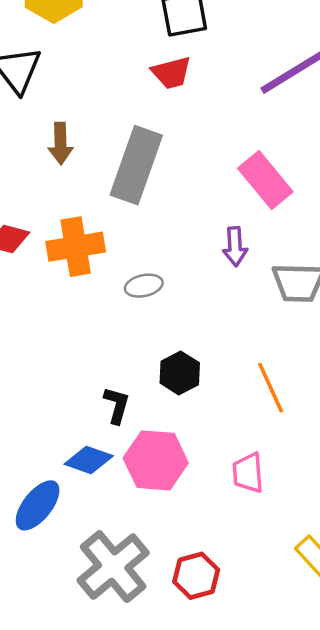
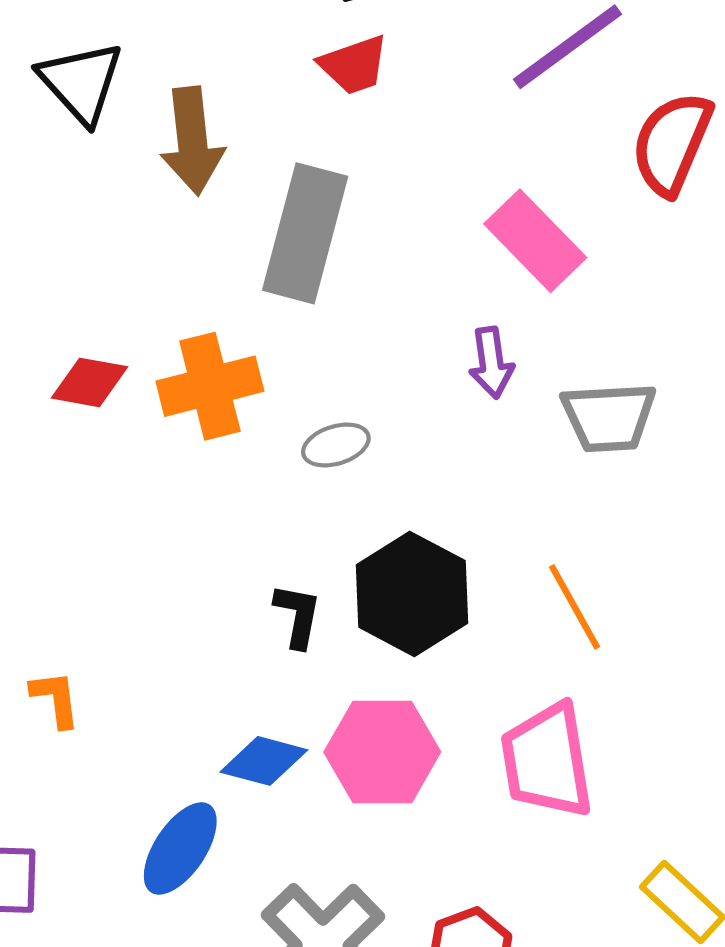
brown arrow: (60, 143) -> (192, 141), moved, size x1.4
black hexagon: (180, 373) -> (412, 594), size x1.6
black L-shape: (117, 405) -> (298, 616), moved
pink trapezoid: (248, 473) -> (547, 761), size x1.6

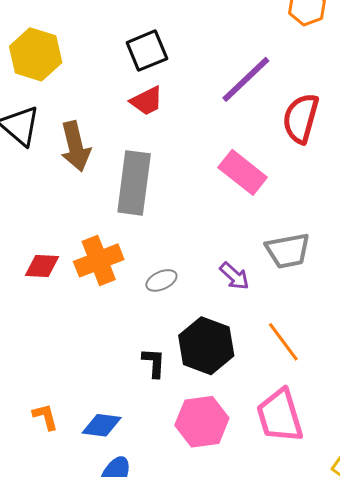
purple arrow: (491, 363) -> (234, 276), moved, turned -32
blue diamond: (264, 761) -> (102, 425), moved

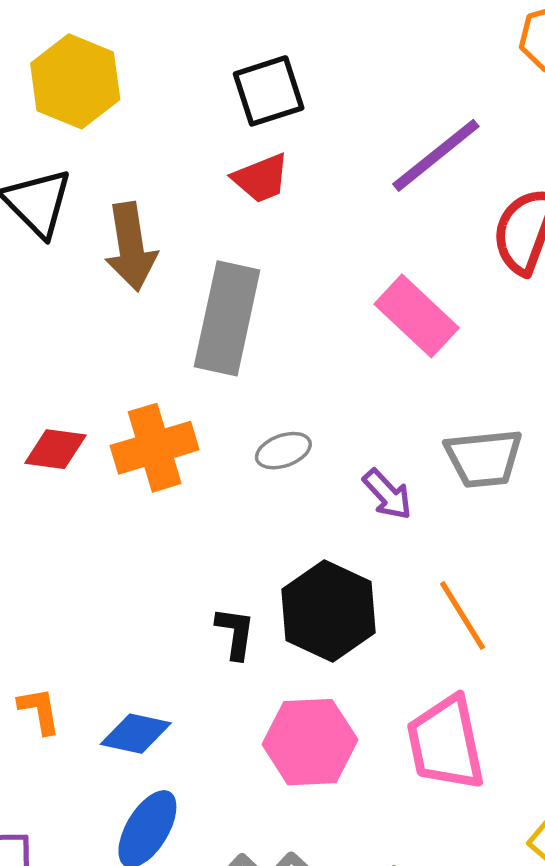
gray ellipse: (161, 280) -> (283, 451), moved

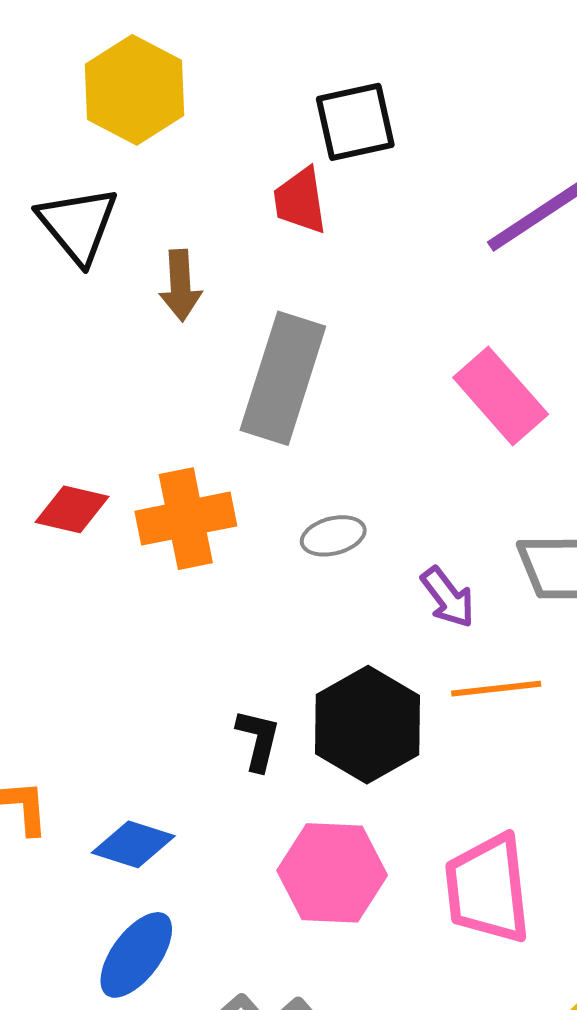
red trapezoid: (261, 178) -> (300, 201), moved, turned 98
brown arrow: (131, 247) -> (180, 285), size x0.7
orange line: (463, 615) -> (496, 689), moved, turned -70

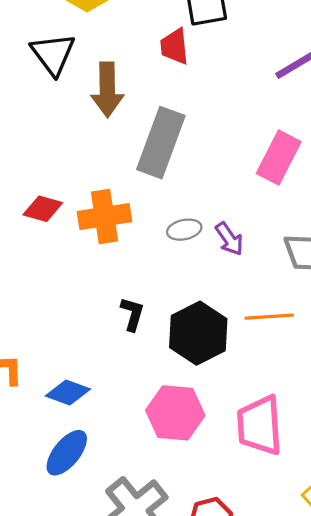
brown arrow: (180, 285) -> (107, 90), size x1.4
pink rectangle: (501, 396) -> (279, 158), turned 66
purple arrow: (448, 597) -> (229, 239), moved
black L-shape: (258, 740) -> (132, 314), moved

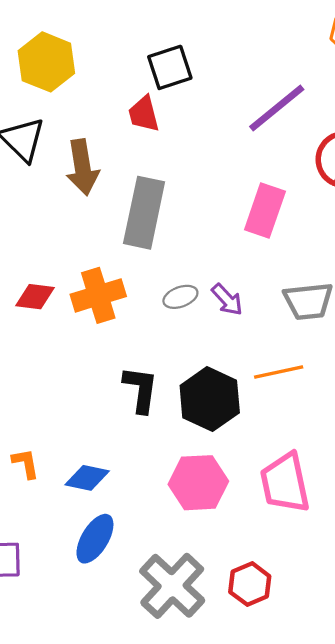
black L-shape: (132, 314) -> (141, 389), size x1.4

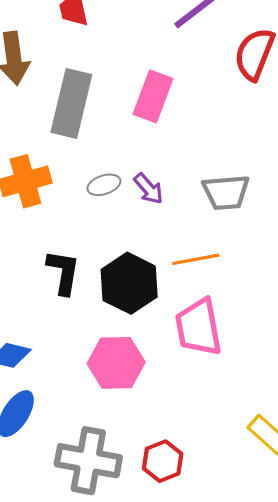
pink rectangle: (265, 210) -> (153, 96), moved
pink trapezoid: (285, 483) -> (198, 327), moved
gray cross: (172, 586) -> (88, 461), turned -34

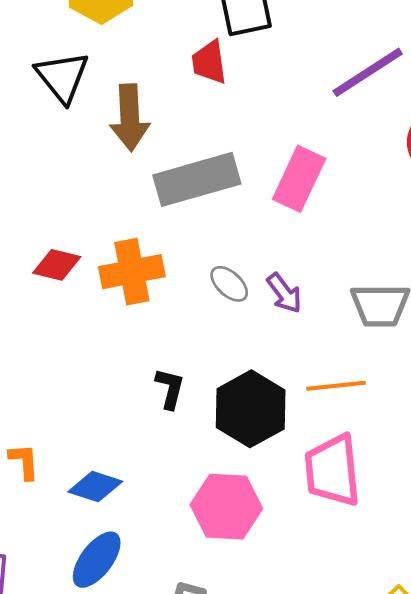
gray rectangle: (71, 103) -> (197, 179), turned 56
gray ellipse: (104, 185) -> (229, 284), turned 56
black L-shape: (63, 272) -> (170, 388), size x0.7

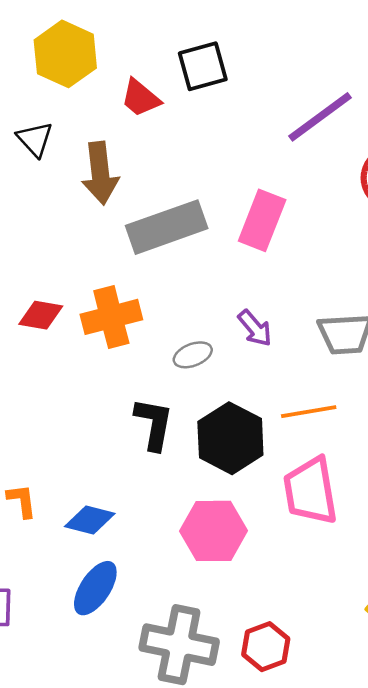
red trapezoid: (209, 62) -> (140, 98), moved, turned -39
black triangle: (62, 77) -> (35, 139), size x0.7
gray ellipse: (229, 284) -> (193, 355), moved, turned -60
black L-shape: (170, 388) -> (154, 424), size x1.4

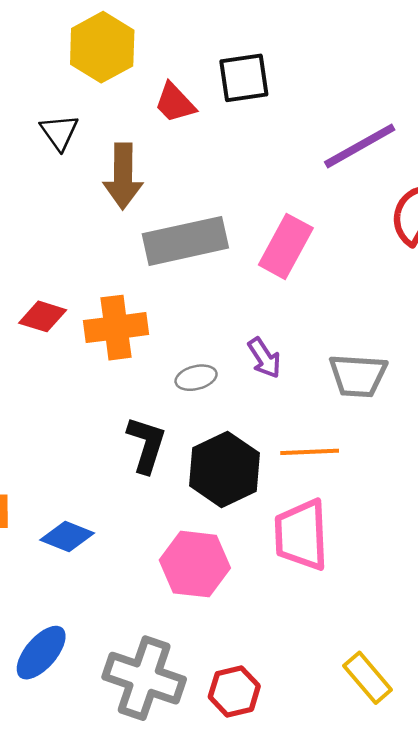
blue ellipse: (95, 588) -> (41, 653), moved

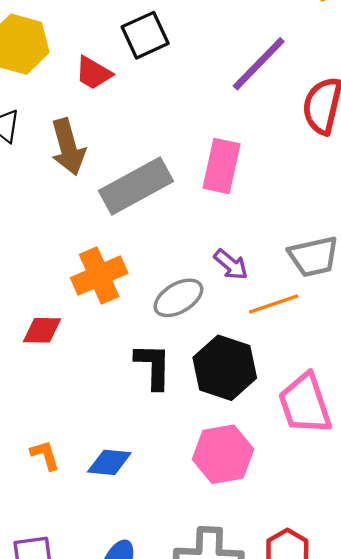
red diamond: (43, 316) -> (42, 330), moved
gray ellipse: (196, 378) -> (178, 298), size x1.4
orange line: (310, 452) -> (274, 304), moved

